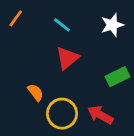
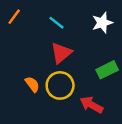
yellow circle: (62, 114) -> (60, 85), moved

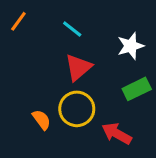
white star: (102, 23) -> (131, 46), moved
orange semicircle: (32, 84) -> (41, 120), moved

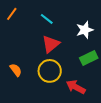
orange semicircle: (41, 120) -> (16, 70), moved

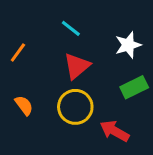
orange line: (12, 14) -> (18, 53), moved

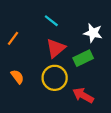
white star: (128, 45) -> (93, 33), turned 30
green rectangle: (134, 87) -> (83, 58), moved

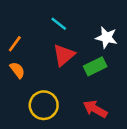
orange semicircle: (17, 77) -> (17, 70), moved
yellow circle: (55, 78) -> (44, 105), moved

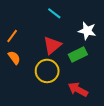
cyan line: (59, 24) -> (54, 13), moved
yellow circle: (44, 105) -> (47, 71), moved

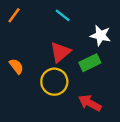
orange line: (12, 36) -> (14, 15), moved

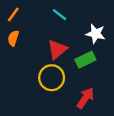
orange semicircle: (16, 66) -> (13, 38), moved, turned -126
red arrow: (90, 103) -> (85, 98), turned 95

